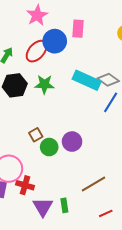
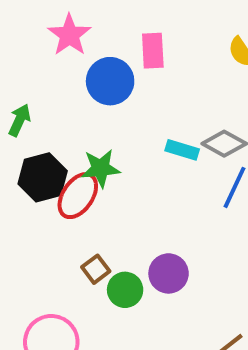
red ellipse: (37, 51) -> (78, 196), moved
cyan rectangle: (87, 80) -> (182, 150), size x0.6

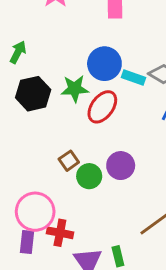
blue circle: (110, 81) -> (104, 64), moved
red ellipse: (78, 196) -> (102, 107), moved

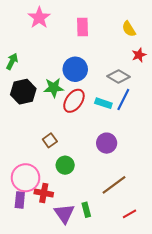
cyan rectangle: (134, 78) -> (103, 103), moved
purple circle: (121, 166) -> (107, 143), moved
green circle: (89, 176) -> (65, 165), moved

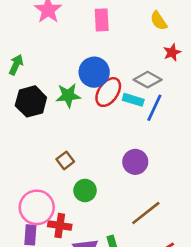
red ellipse: (74, 101) -> (108, 92), moved
cyan rectangle: (103, 103) -> (133, 100), moved

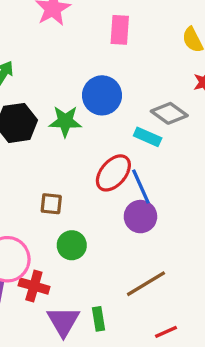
red ellipse: (108, 92) -> (113, 173), moved
blue line: (154, 108) -> (141, 187), moved, turned -56
brown square: (65, 160) -> (51, 204), turned 36

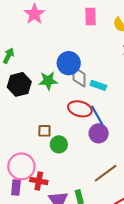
pink rectangle: (120, 30) -> (90, 17), moved
gray diamond: (169, 113) -> (79, 77), moved, turned 60
red ellipse: (113, 173) -> (80, 109), turned 70
green circle: (72, 245) -> (59, 144), moved

